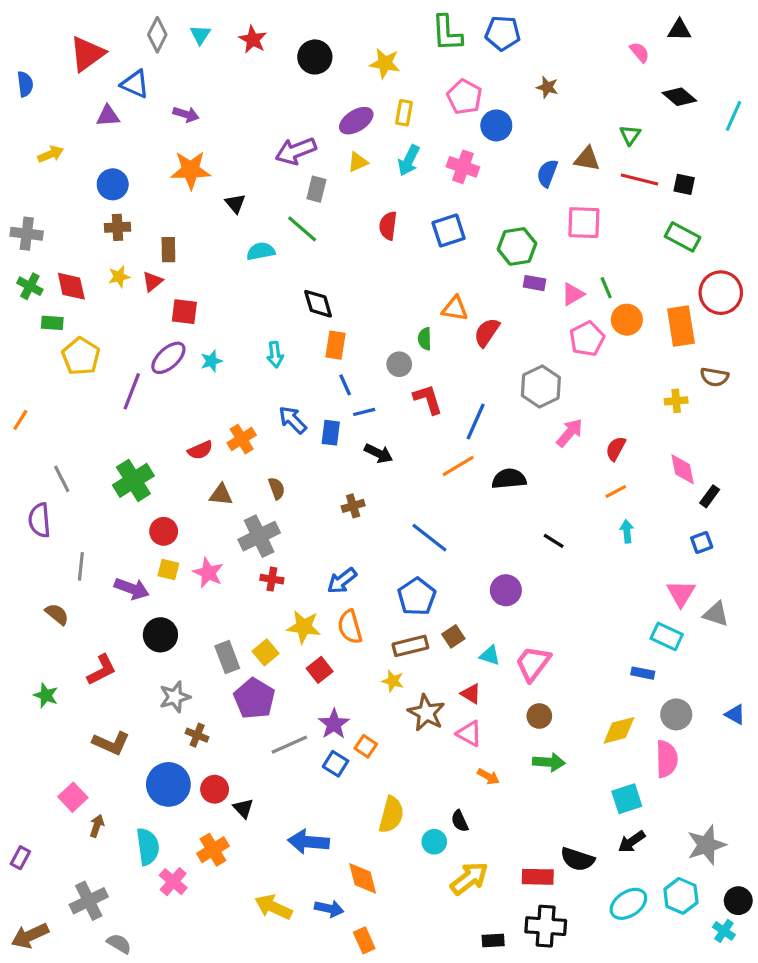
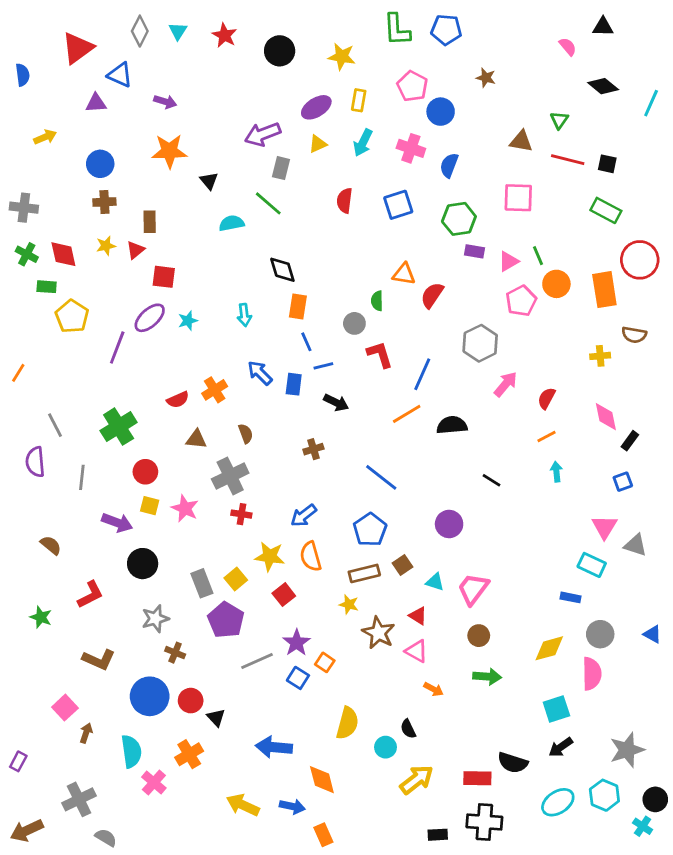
blue semicircle: (547, 173) -> (449, 165), moved
gray line: (81, 566) -> (82, 477), moved

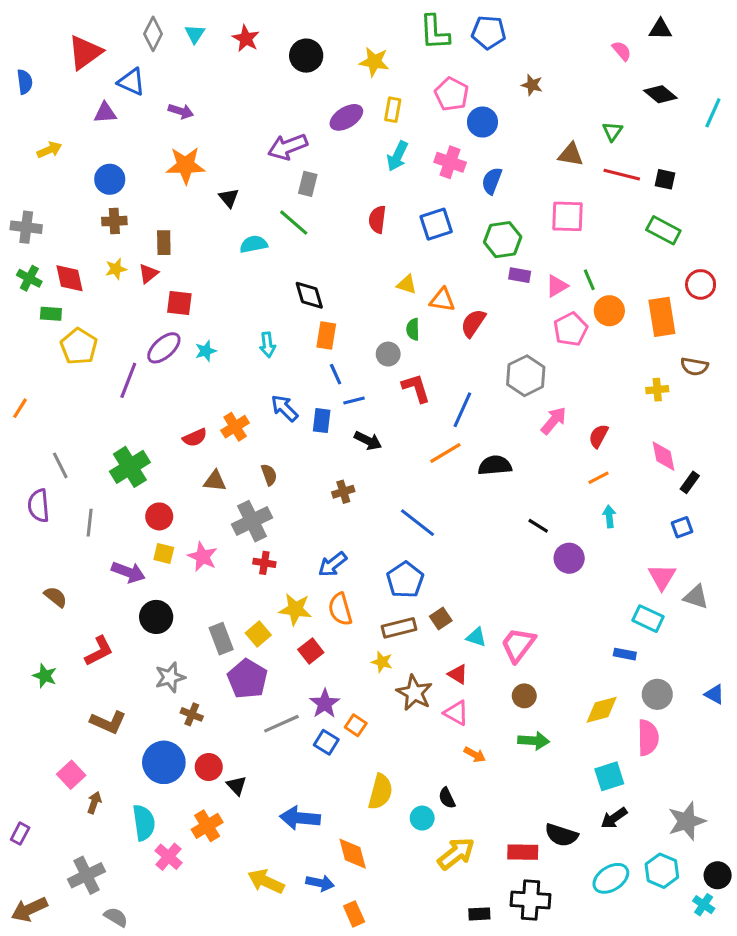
yellow triangle: (318, 144) -> (407, 284), moved, turned 42
red circle: (640, 260) -> (701, 284), size x0.7
purple circle: (449, 524) -> (569, 558), moved

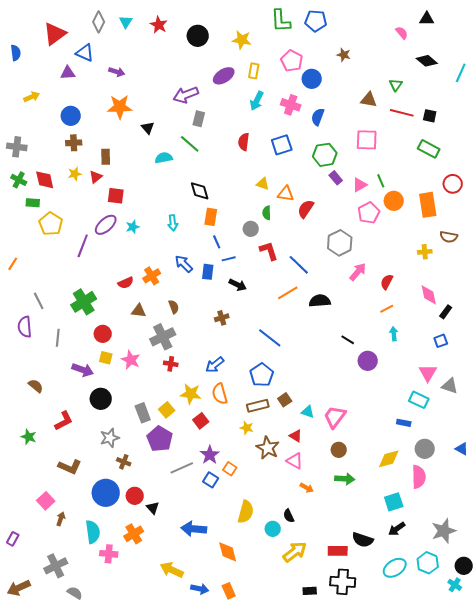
purple rectangle: (520, 275) -> (336, 178), turned 40
blue line: (462, 410) -> (299, 265), turned -70
pink cross: (169, 857) -> (109, 554), turned -36
blue arrow: (320, 883) -> (200, 589), moved

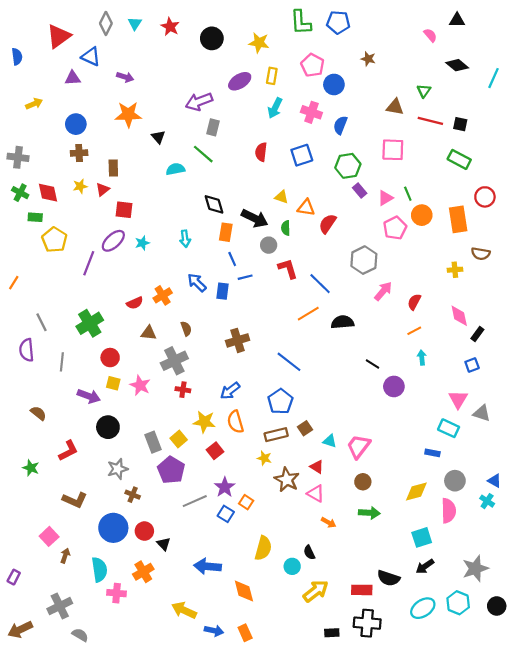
black arrow: (238, 285) -> (255, 218), moved, size x1.4
brown cross: (222, 318) -> (238, 340), size x1.5
cyan cross: (455, 585) -> (487, 501), moved

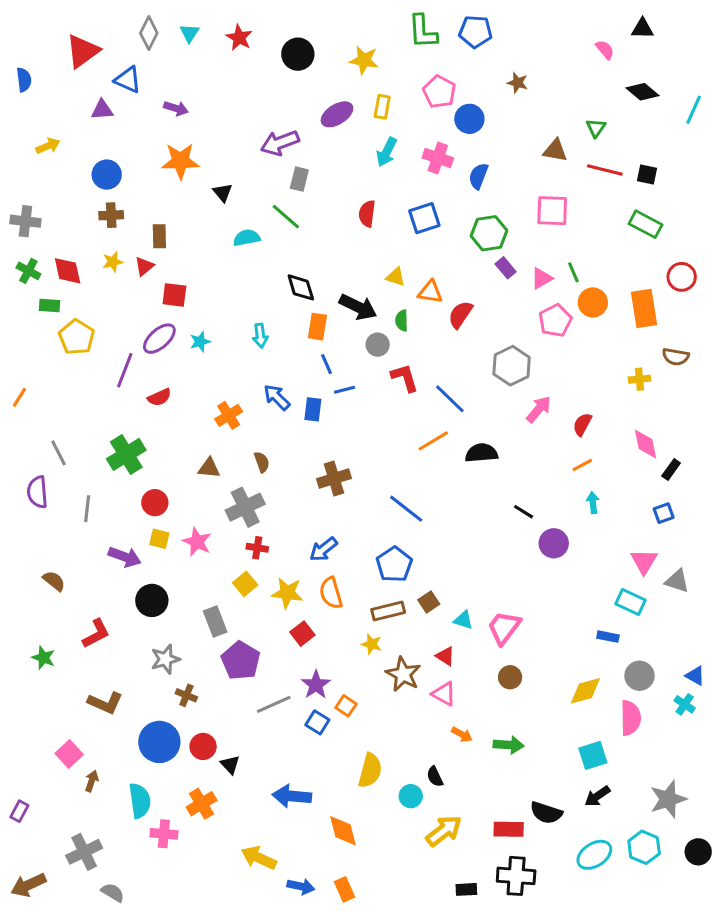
red semicircle: (135, 303) -> (159, 397), moved
yellow square: (179, 439) -> (245, 584), moved
green arrow: (369, 513) -> (509, 745), moved

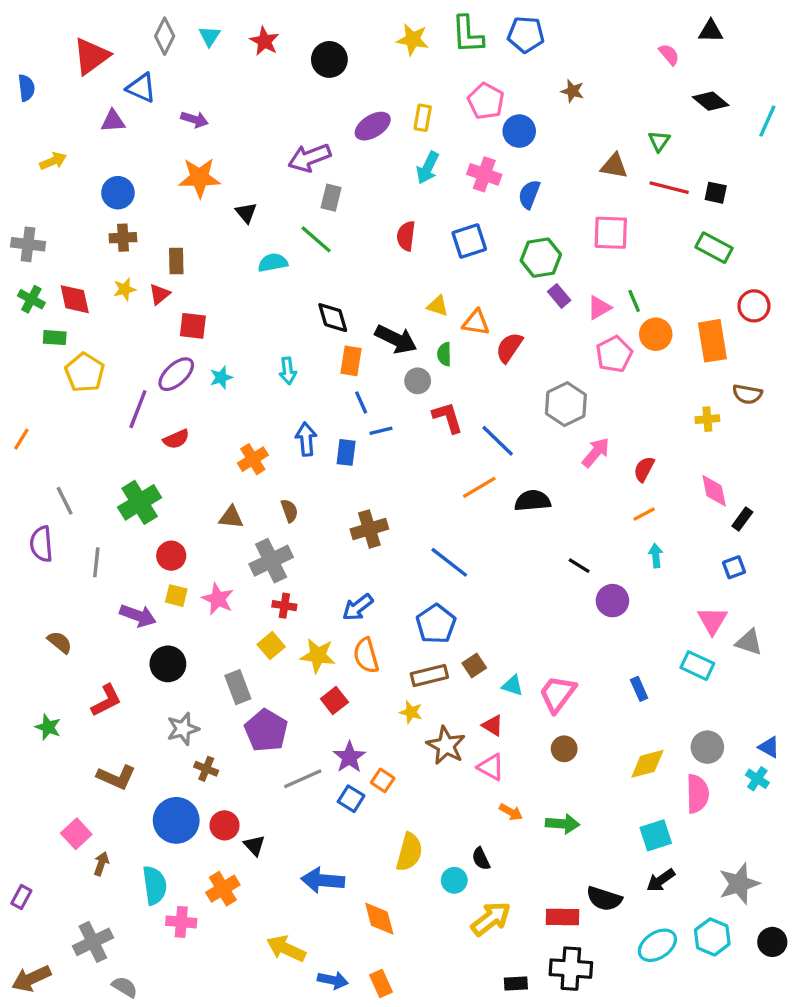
yellow star: (364, 60) -> (413, 39), moved
blue arrow: (277, 397) -> (306, 439), turned 40
blue rectangle: (608, 637) -> (639, 689), moved, turned 55

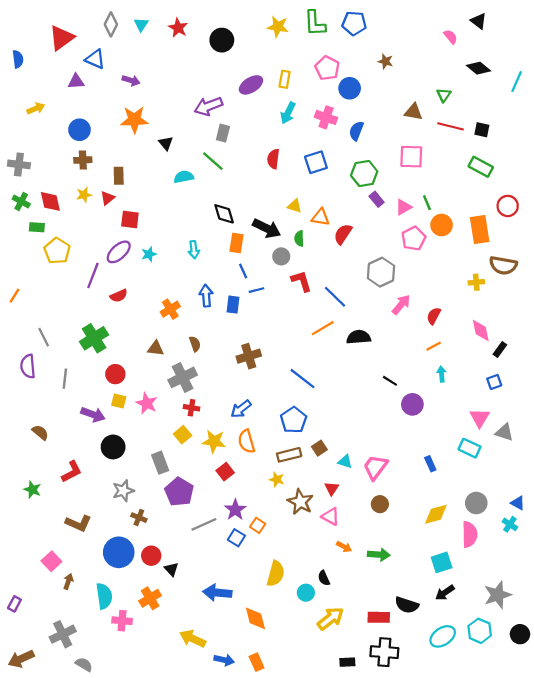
black triangle: (711, 31) -> (479, 21), turned 36
brown semicircle: (747, 394) -> (503, 265), size x1.4
red triangle: (493, 725) -> (332, 488), turned 32

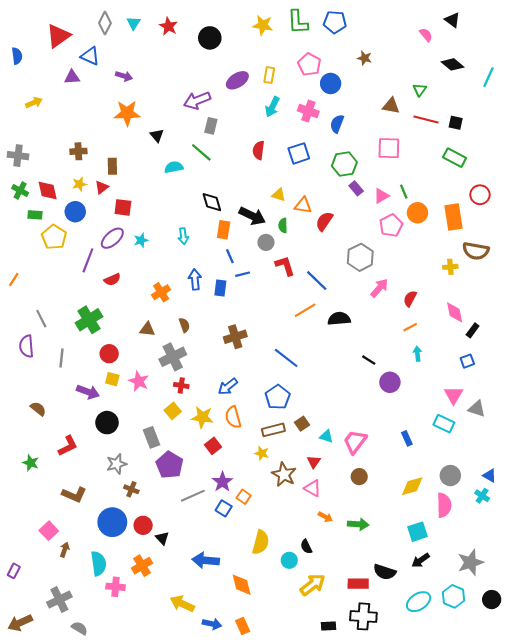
blue circle: (79, 130) -> (75, 212), moved

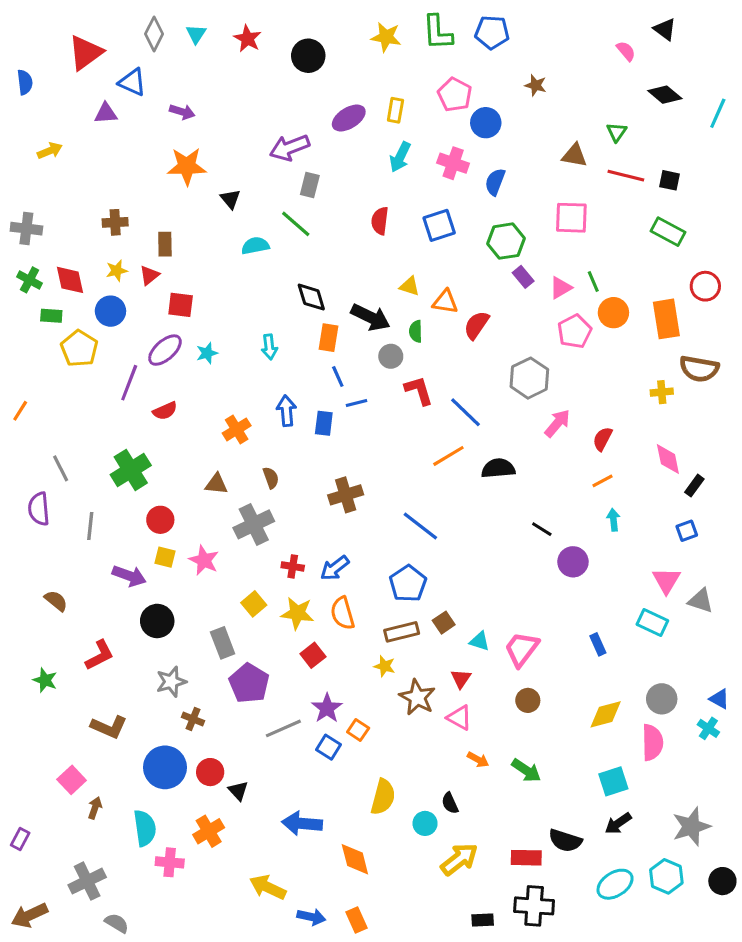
red cross: (181, 385) -> (293, 566), moved
green arrow: (358, 524) -> (526, 770), turned 30

